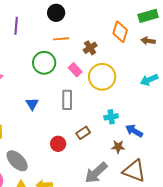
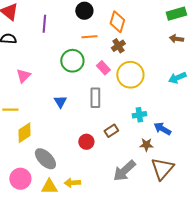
orange diamond: (120, 32) -> (117, 22), moved
brown triangle: (134, 171) -> (162, 169), turned 50

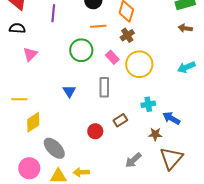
pink triangle: (23, 76) -> (30, 54), moved
gray arrow: (124, 171) -> (133, 160), size x0.7

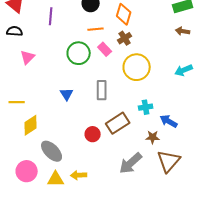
pink rectangle: (112, 57) -> (105, 49), moved
brown rectangle: (120, 120) -> (118, 123), size x1.6
gray arrow: (133, 160) -> (131, 163), size x1.4

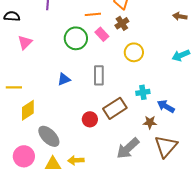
yellow circle: (137, 67) -> (134, 52), size x0.7
blue triangle: (67, 94) -> (64, 79), turned 40

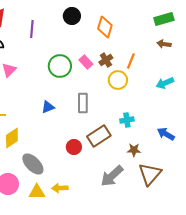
orange line: (93, 14) -> (131, 61), moved, turned -63
brown cross: (122, 23) -> (106, 60), moved
blue arrow: (166, 106) -> (166, 134), moved

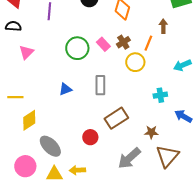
brown arrow: (164, 44) -> (163, 26), moved, turned 80
cyan cross: (127, 120) -> (160, 95), moved
red circle: (74, 147) -> (90, 137), moved

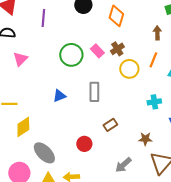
orange line: (148, 43) -> (153, 60), moved
brown rectangle: (116, 118) -> (110, 125), size x0.6
gray arrow: (129, 158) -> (123, 165), size x0.7

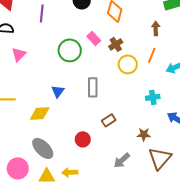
pink rectangle: (97, 51) -> (94, 38), moved
blue triangle: (59, 96) -> (58, 91), turned -32
yellow diamond: (23, 127) -> (40, 113), moved, turned 30

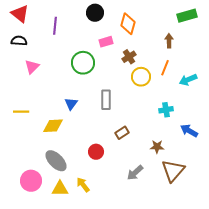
pink rectangle: (94, 38) -> (106, 42), moved, turned -64
yellow arrow: (70, 172) -> (83, 185), turned 56

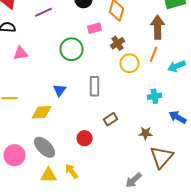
purple line: (55, 26) -> (44, 12), turned 60
brown arrow: (169, 41) -> (158, 27), size x1.6
pink triangle: (32, 67) -> (20, 53), turned 35
gray arrow: (135, 173) -> (134, 180), moved
pink circle: (31, 181) -> (14, 155), moved

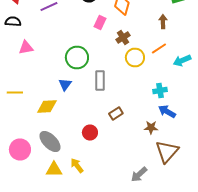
brown arrow: (158, 27) -> (163, 22), size x0.6
pink rectangle: (94, 28) -> (100, 22), turned -48
green circle: (72, 49) -> (77, 58), moved
orange line: (154, 54) -> (159, 48), turned 35
blue arrow: (178, 117) -> (167, 112), moved

